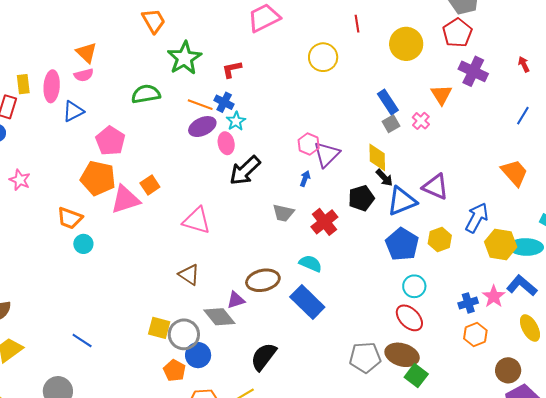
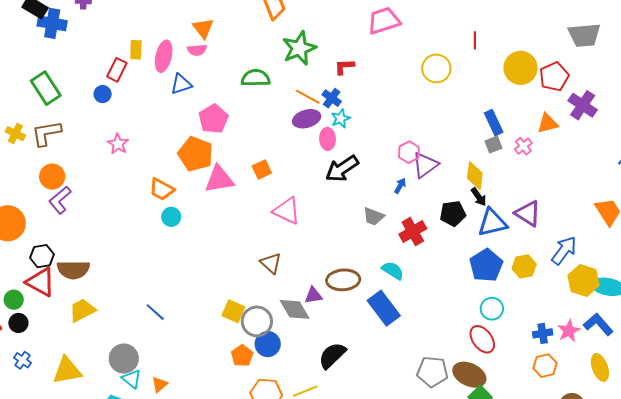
red pentagon: (457, 33) -> (554, 77), moved
orange triangle: (441, 95) -> (548, 123), turned 40
orange square: (150, 185) -> (262, 169), moved

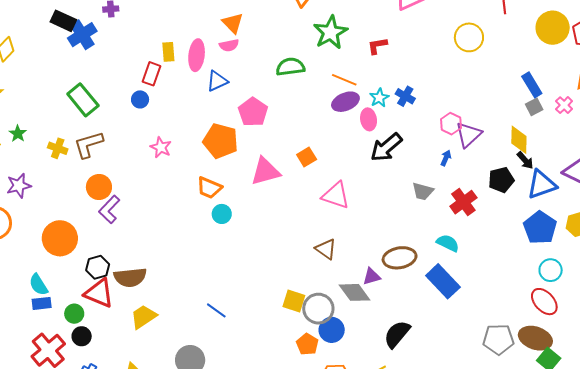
blue cross: (52, 23) -> (82, 35), turned -36
blue cross: (332, 98) -> (405, 96), moved
orange pentagon: (196, 154) -> (221, 141), moved

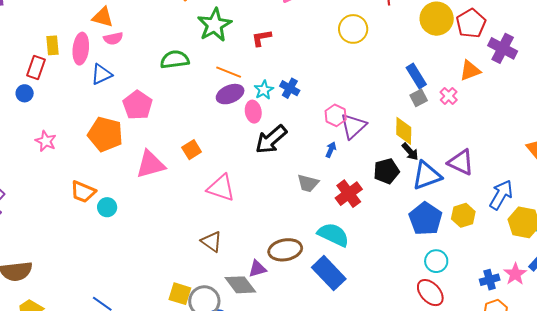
orange triangle: (233, 23) -> (103, 17), moved, turned -30
orange trapezoid: (209, 188) -> (83, 192), moved
cyan semicircle: (448, 243) -> (333, 235), size x1.4

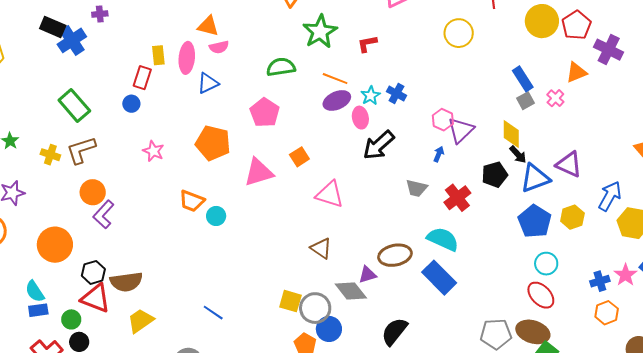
pink pentagon: (138, 105) -> (265, 113), moved

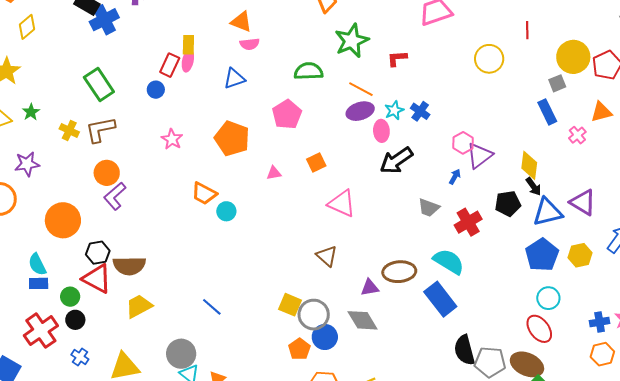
pink ellipse: (187, 58) -> (188, 61), moved, size x0.7
gray square: (526, 101) -> (557, 83), moved
pink triangle: (259, 172) -> (274, 173), size x0.5
gray diamond: (351, 291) -> (362, 320), moved
black semicircle: (394, 331) -> (464, 350), moved, turned -60

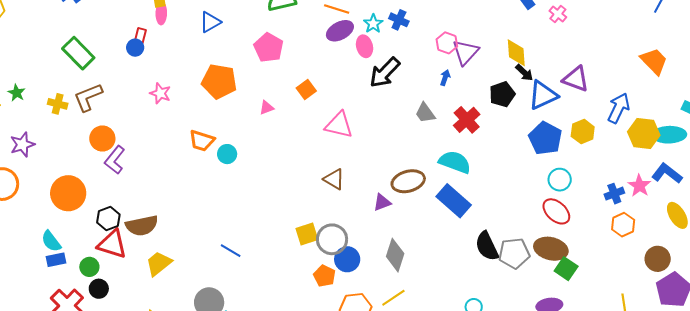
red rectangle: (170, 65) -> (140, 36), moved, size x0.7
gray trapezoid: (429, 208) -> (425, 113), turned 45
yellow square: (290, 305) -> (307, 234), turned -30
gray diamond: (362, 320) -> (395, 255), moved, turned 60

